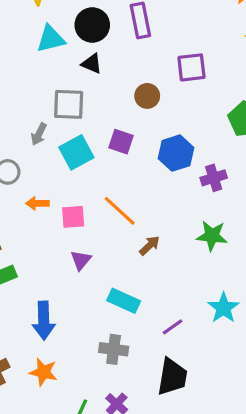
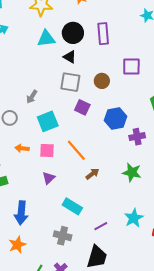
gray square: (69, 104) -> (70, 82), moved
cyan square: (76, 152) -> (48, 121), moved
orange arrow: (37, 203) -> (22, 148), moved
orange star: (43, 372) -> (17, 245), turned 30

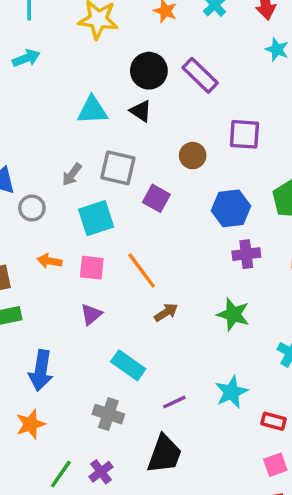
purple rectangle: (103, 34) -> (200, 75), turned -45
cyan triangle: (46, 39) -> (92, 110), moved
gray square: (70, 82) -> (118, 168), moved
blue hexagon: (116, 118) -> (231, 208), moved

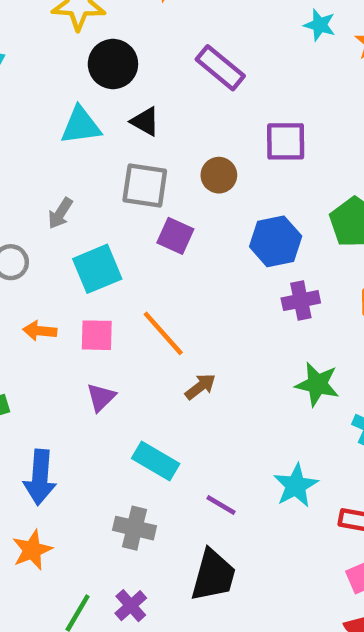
black circle: (149, 71) -> (113, 64), moved
gray square: (118, 168) -> (145, 185), moved
green star: (233, 314) -> (317, 384), moved
purple line: (174, 402) -> (221, 505), turned 60

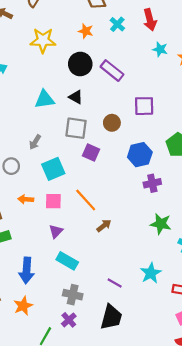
black circle: (113, 64) -> (80, 64), moved
cyan rectangle: (156, 461) -> (67, 261), moved
purple cross: (131, 606) -> (69, 320), moved

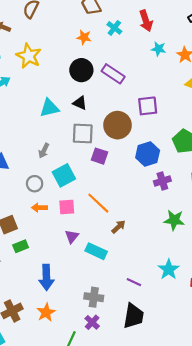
yellow star: (43, 40) -> (29, 56), moved, turned 30
brown circle: (112, 123) -> (117, 125), size x1.6
gray circle: (11, 166) -> (35, 184), moved
cyan rectangle: (67, 261) -> (96, 251), moved

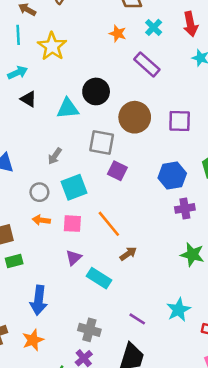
black circle: (81, 70) -> (96, 91), moved
purple rectangle: (113, 74) -> (147, 64), moved
black triangle: (80, 103) -> (28, 99), moved
brown circle: (117, 125) -> (135, 117), moved

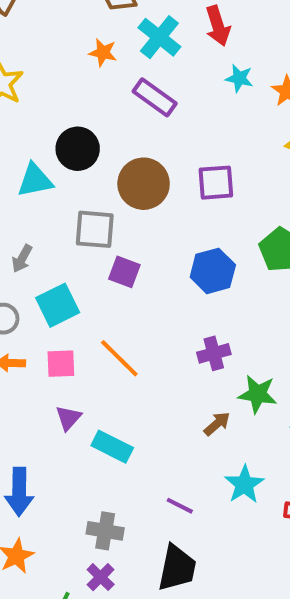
cyan cross: (154, 27) -> (159, 37), size x1.5
purple cross: (185, 208) -> (214, 353), moved
brown arrow: (128, 254) -> (217, 424), moved

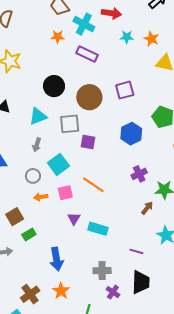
red arrow: (218, 26) -> (111, 13), turned -54
cyan triangle: (35, 180) -> (38, 116), moved
purple cross: (101, 577) -> (113, 292), moved

